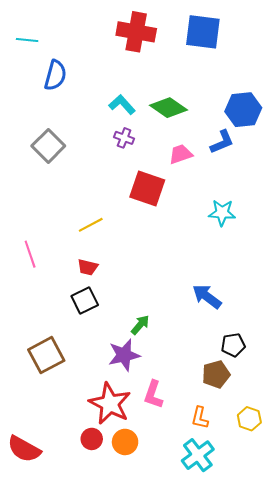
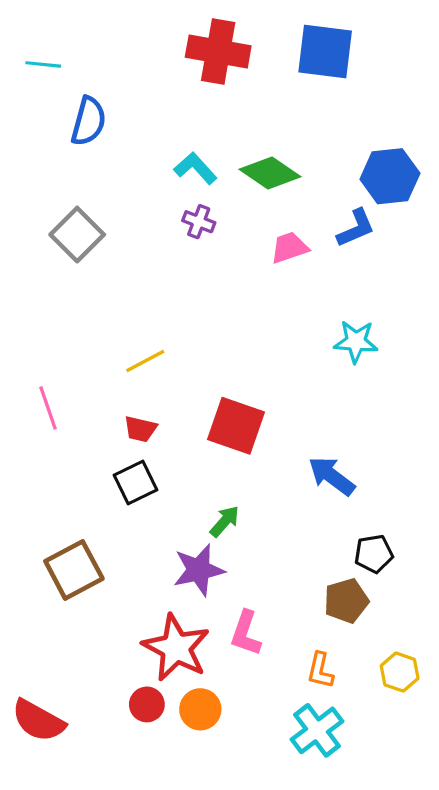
red square: (147, 188) -> (236, 426), moved

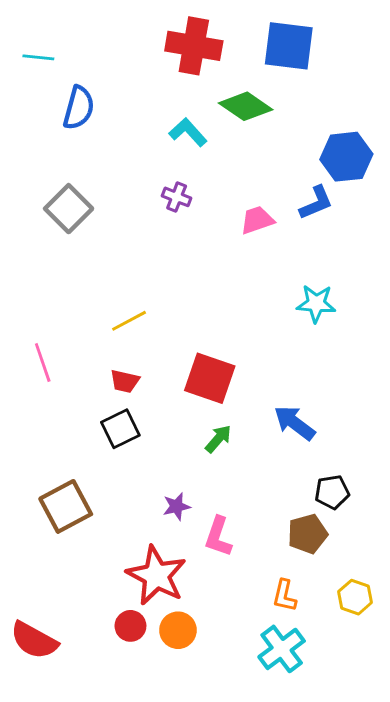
cyan L-shape: (195, 168) -> (188, 132), moved
green diamond: (270, 173) -> (246, 106), moved
green arrow: (225, 521) -> (218, 439), moved
purple star: (199, 570) -> (177, 506), size x0.6
pink L-shape: (246, 633) -> (218, 537), moved

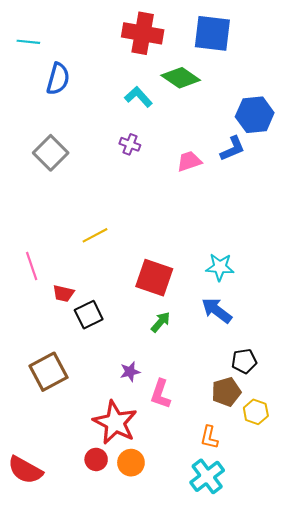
cyan star: (316, 304) -> (220, 267), moved
red trapezoid: (125, 381) -> (63, 293), moved
yellow hexagon: (355, 597) -> (256, 412), moved

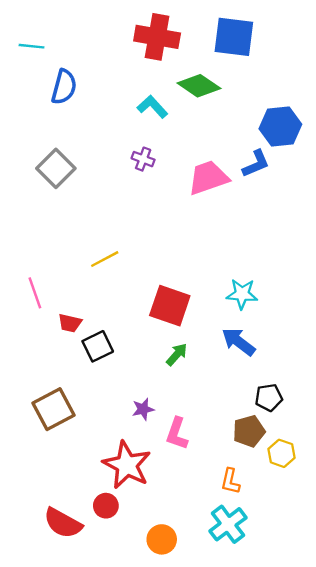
pink trapezoid: (189, 161) -> (208, 178), size x1.5
orange circle: (131, 463) -> (162, 539), moved
red semicircle: (25, 470) -> (63, 523), moved

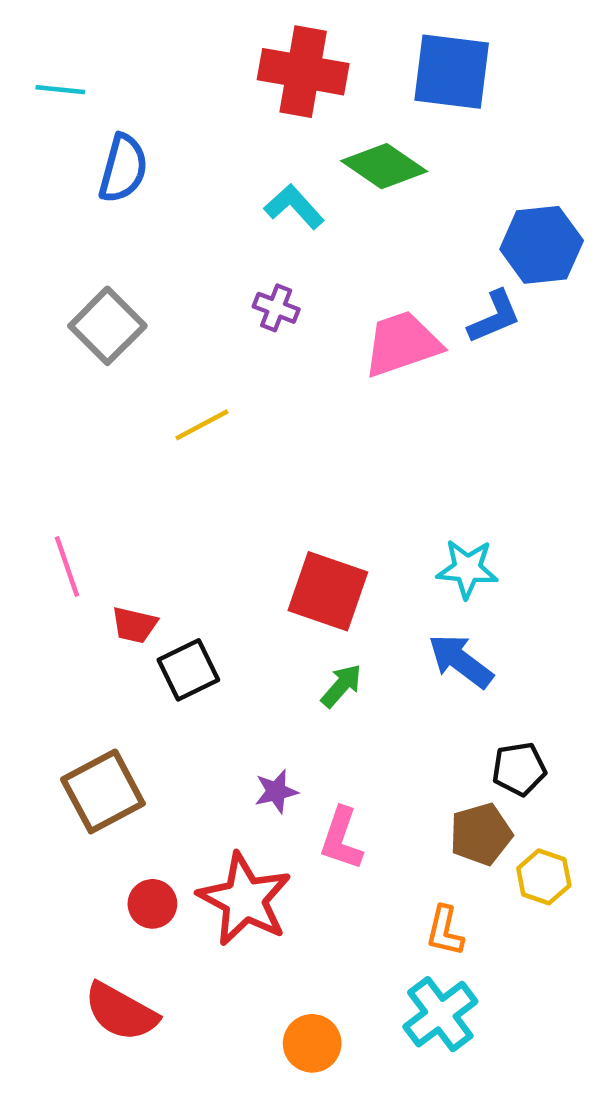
yellow line: (105, 259) -> (202, 425), moved
red circle: (106, 506) -> (152, 904), moved

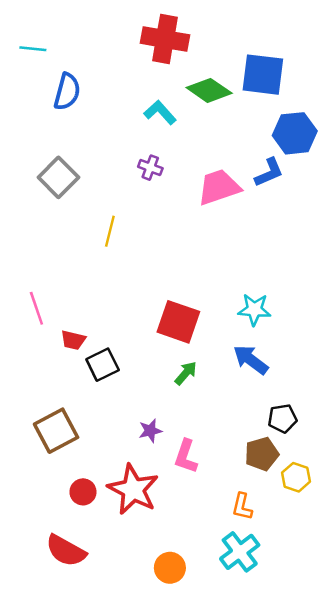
blue square: (452, 72) -> (263, 75), moved
yellow line: (202, 425) -> (110, 231), turned -48

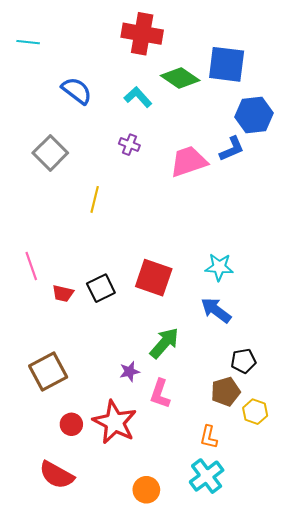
blue semicircle: (67, 92) -> (77, 91), moved, turned -68
black square: (103, 365) -> (101, 288), moved
green arrow: (186, 373) -> (164, 343), moved, size x1.5

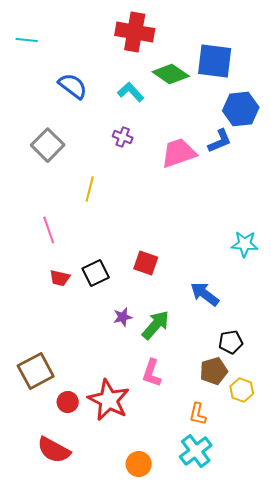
pink line: (31, 266) -> (49, 230), moved
cyan star: (219, 267) -> (245, 244), moved
red square: (154, 278) -> (146, 263), size x0.7
brown square: (48, 372) -> (36, 371), moved
purple star: (129, 372) -> (123, 317), moved

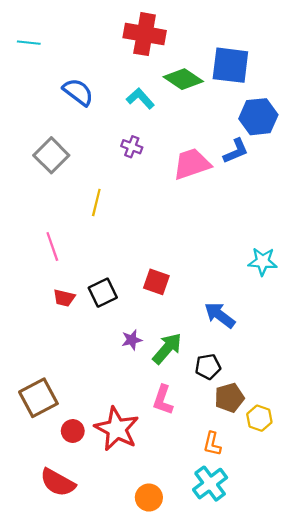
black pentagon: (231, 342) -> (208, 367), moved

